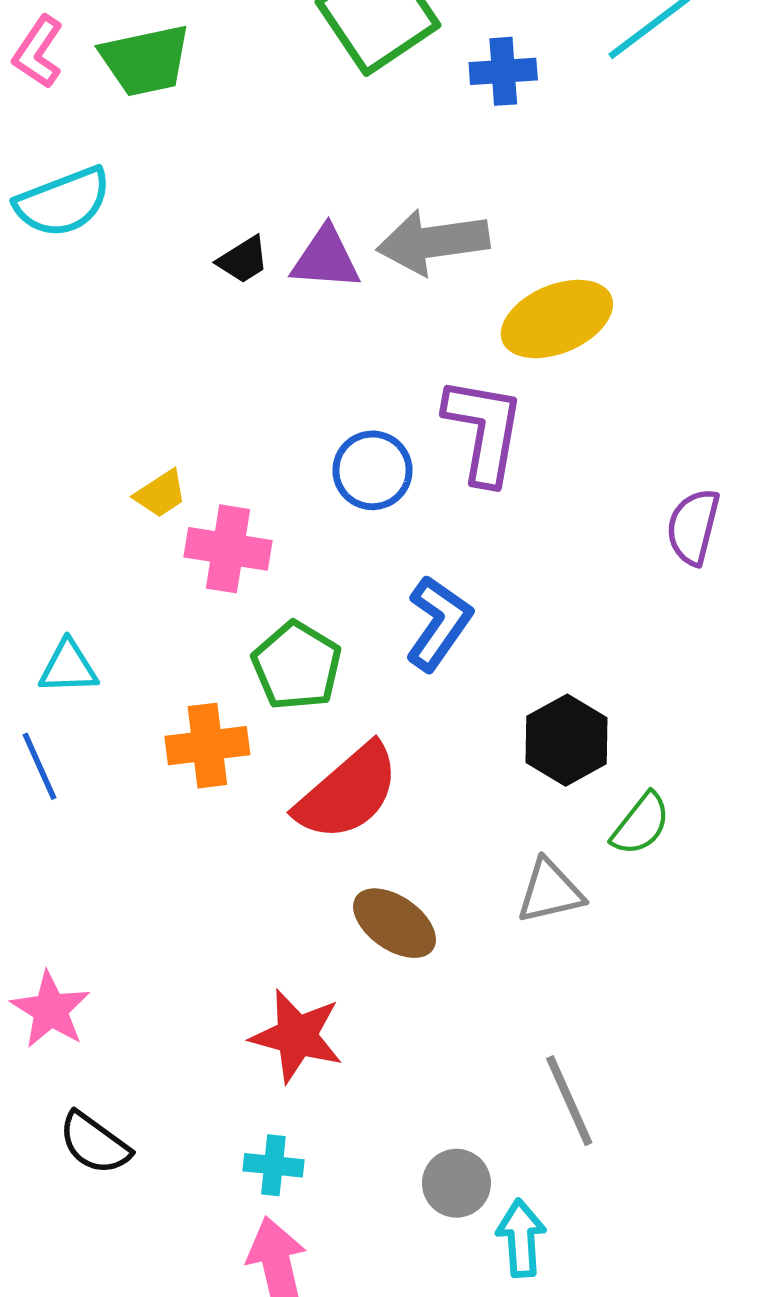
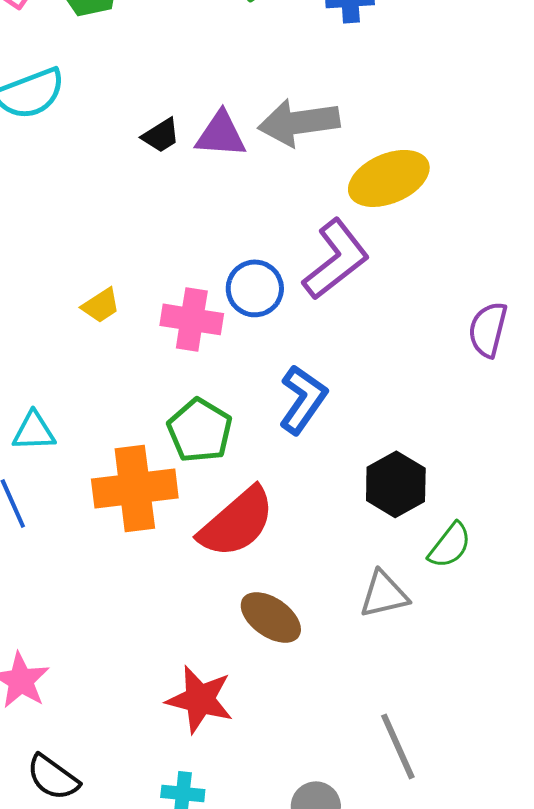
purple L-shape: (484, 430) -> (336, 259), turned 42
pink cross: (228, 549) -> (192, 319), moved
orange cross: (207, 746) -> (135, 488), size x1.4

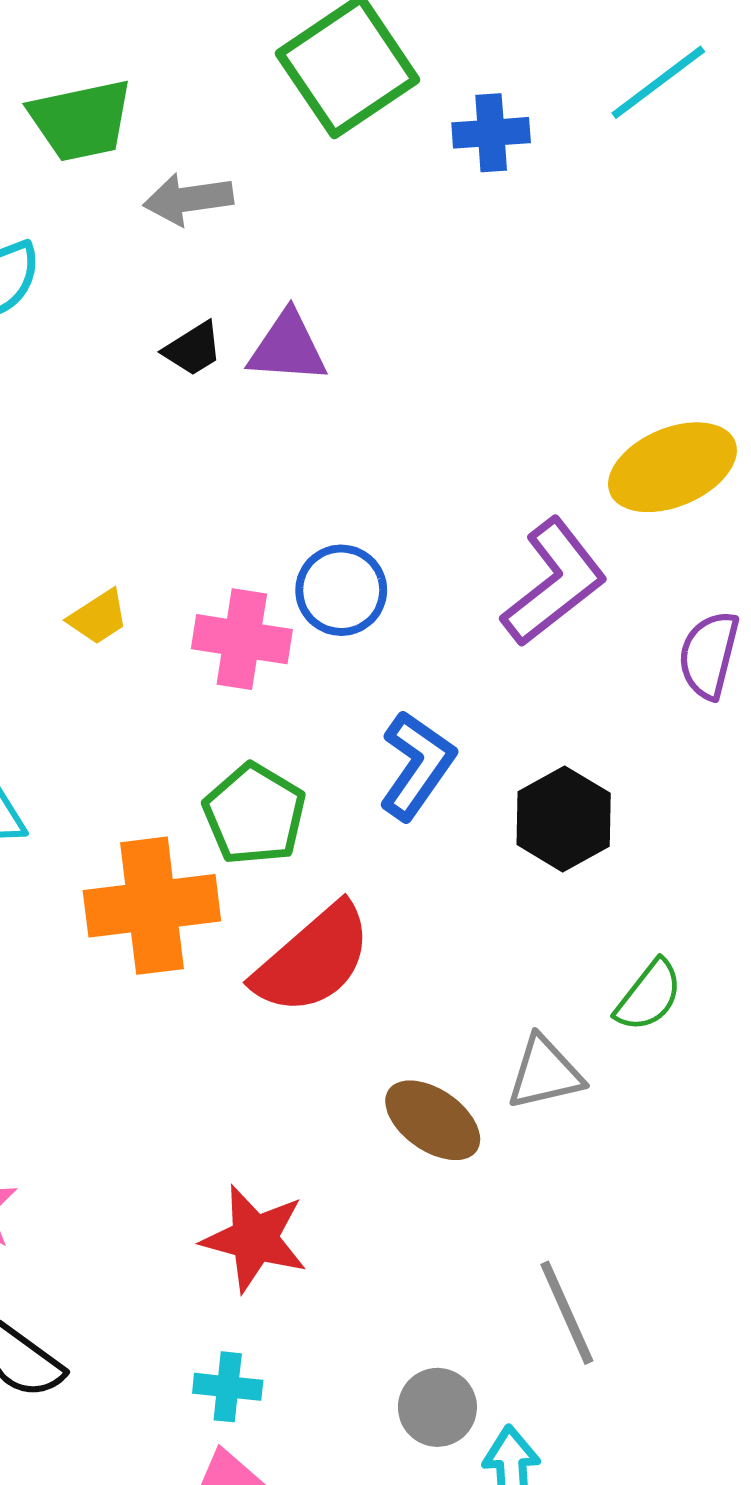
gray arrow: (299, 122) -> (188, 199), moved, size x0.7
yellow ellipse: (389, 178) -> (672, 467), moved
purple L-shape: (336, 259) -> (554, 582), moved
black hexagon: (396, 484) -> (564, 819), moved
brown ellipse: (271, 617) -> (433, 1120), moved

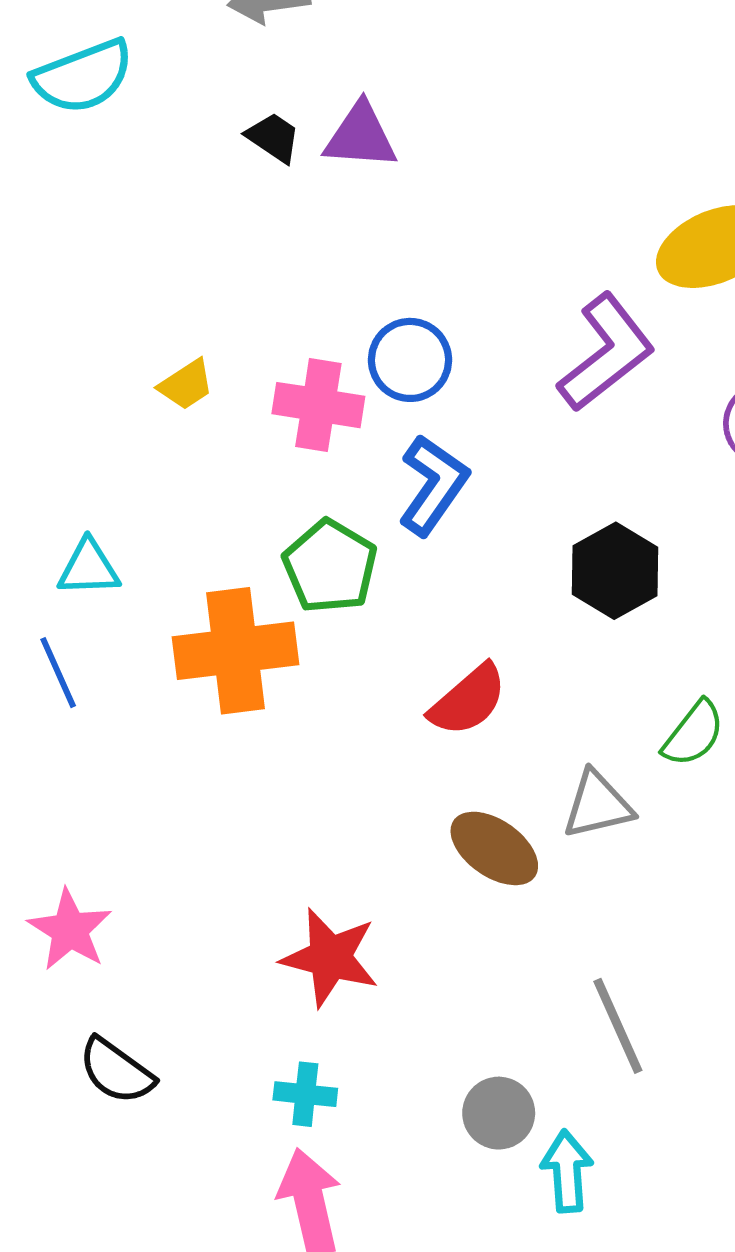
black trapezoid: (193, 349) -> (273, 138), turned -114
blue L-shape: (417, 765) -> (433, 485), moved
red semicircle: (313, 959) -> (468, 700), moved, size x0.7

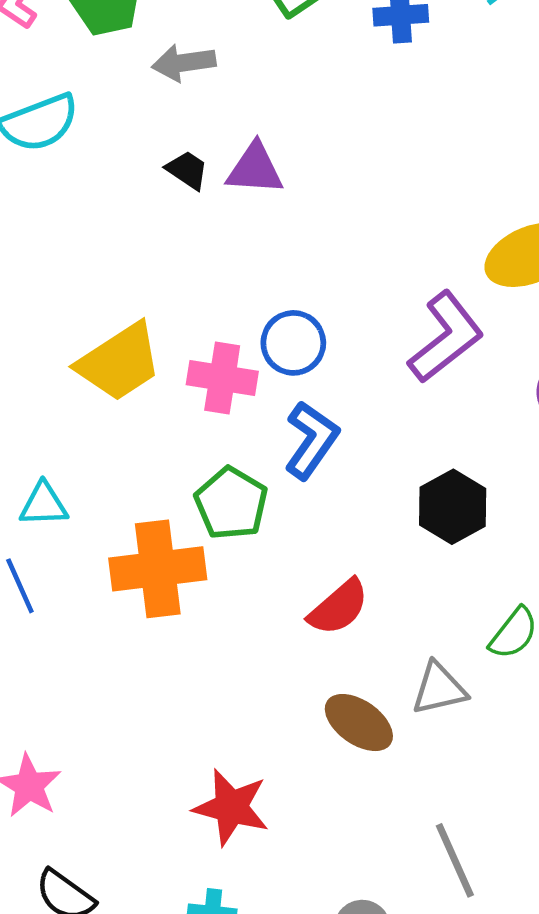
yellow trapezoid: (186, 385) -> (119, 362), size x2.0

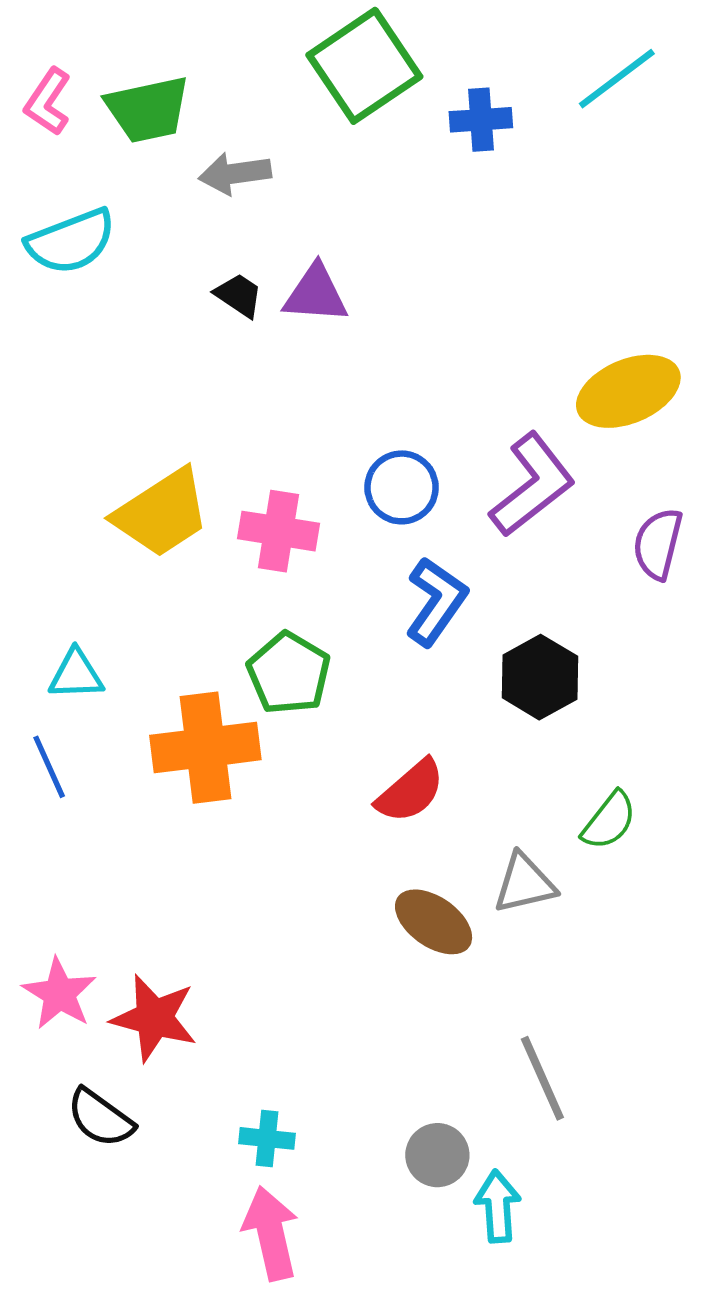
blue circle: (293, 343) -> (402, 487), moved
blue L-shape: (311, 440) -> (436, 602), moved
red star: (231, 807) -> (154, 1018), moved

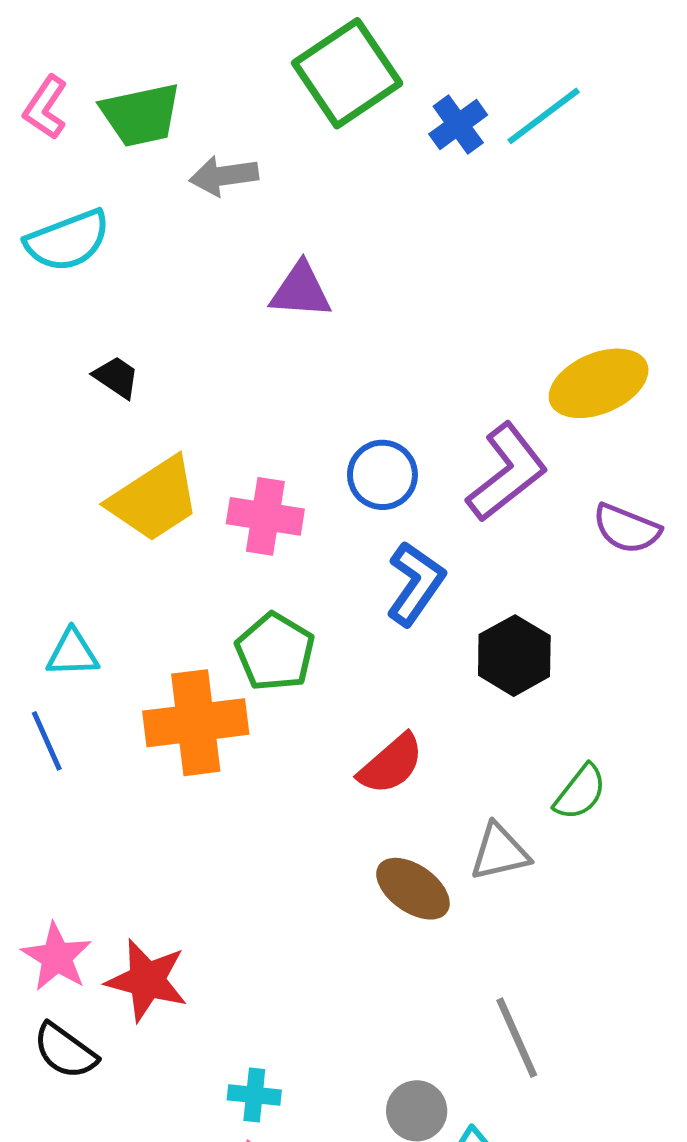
cyan line: (617, 79) -> (544, 116), moved
blue cross: (481, 120) -> (458, 125), turned -32
black trapezoid: (239, 295) -> (116, 377), moved
purple semicircle: (658, 544) -> (627, 529), turned -82
black semicircle: (100, 1118) -> (65, 1051), moved

